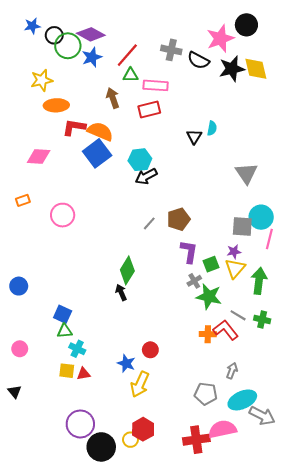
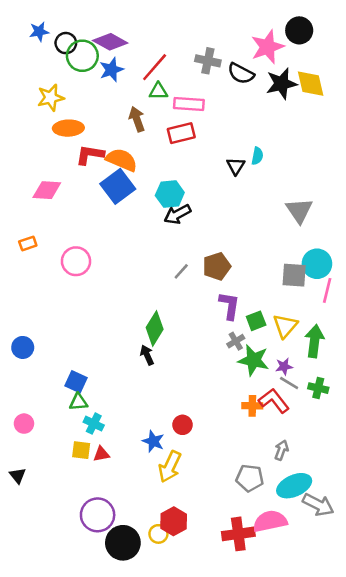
purple star: (234, 252) -> (284, 366), moved

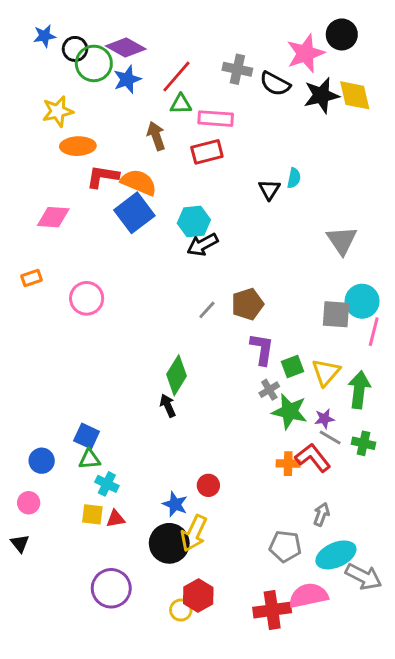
blue circle: (23, 347) -> (42, 461), moved
pink circle: (24, 424) -> (29, 503), moved
black circle: (123, 543) -> (169, 543), moved

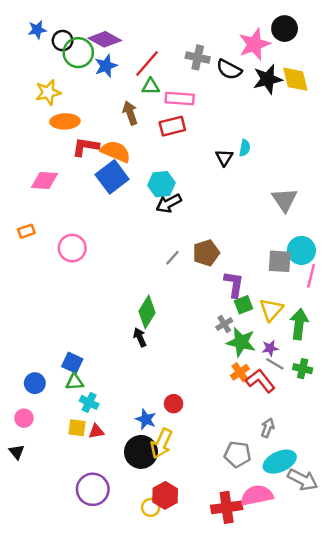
purple L-shape: (262, 349) -> (234, 284), moved
orange cross: (288, 464) -> (240, 372), moved, turned -36

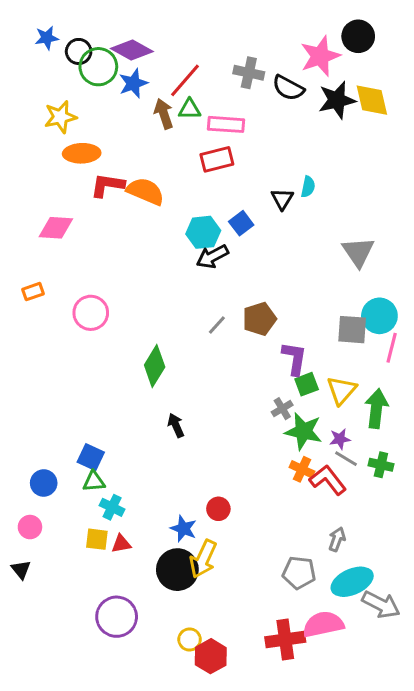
brown arrow: (130, 113) -> (164, 114), moved
blue square: (112, 177) -> (241, 223), moved, size x0.6
green diamond: (147, 312) -> (155, 366), moved
orange cross: (240, 372) -> (302, 469), turned -30
red hexagon: (165, 495) -> (211, 656), moved

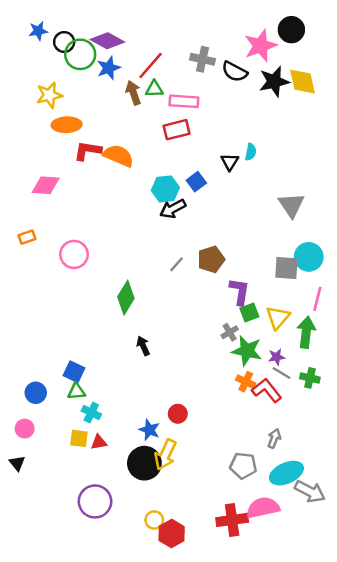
pink line: (392, 348) -> (317, 299), moved

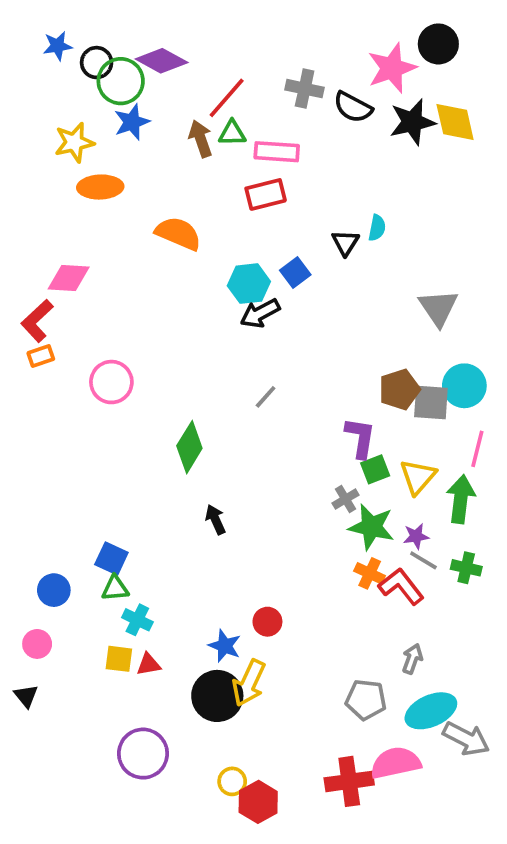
blue star: (109, 68) -> (132, 122), moved
red L-shape: (88, 151) -> (37, 321), moved, turned -52
brown pentagon: (211, 259) -> (399, 389), moved

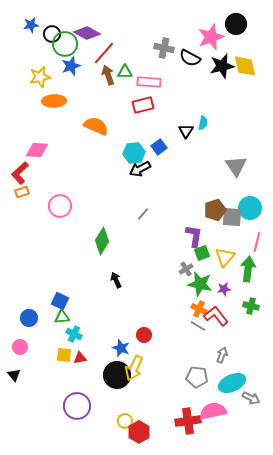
red line: (227, 98) -> (104, 53), moved
gray line: (423, 560) -> (198, 326), moved
gray arrow: (466, 739) -> (251, 398), size x0.7

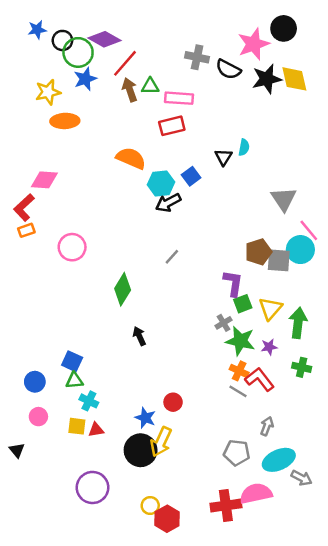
orange semicircle: (96, 126) -> (131, 158), moved
pink line: (257, 242) -> (309, 230), moved, turned -54
pink circle: (20, 347) -> (38, 417), moved

